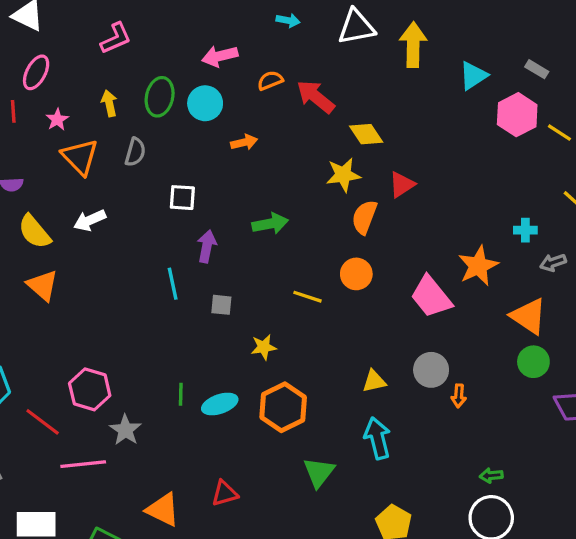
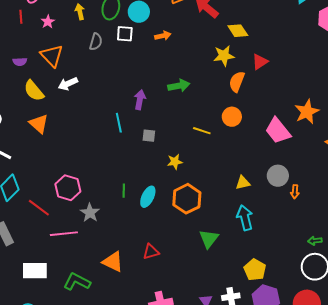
orange triangle: (80, 157) -> (52, 56), moved
white square: (182, 198) -> (125, 34), moved
cyan ellipse: (220, 404) -> (148, 197), turned -45

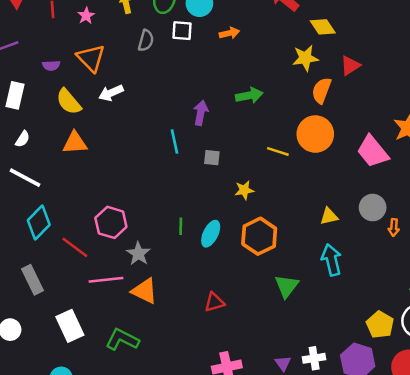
orange circle: (232, 117) -> (315, 134), size x1.5
orange triangle: (39, 124) -> (75, 143), turned -45
orange triangle: (113, 262) -> (145, 291), moved
yellow pentagon: (255, 270) -> (380, 325), moved
white rectangle: (35, 271) -> (70, 326), turned 65

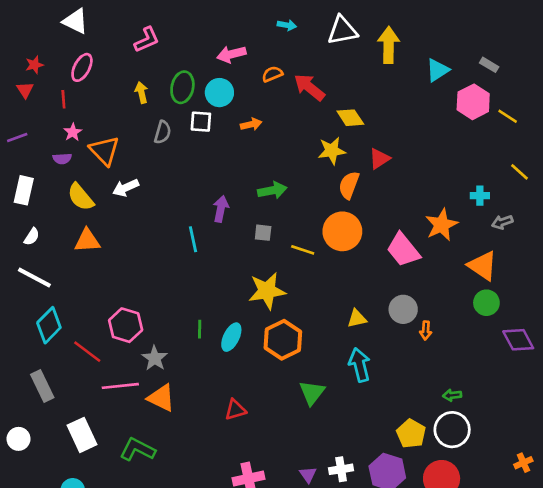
pink star: (86, 16) -> (73, 132), moved
gray square: (212, 158) -> (263, 233), moved
yellow star: (244, 190) -> (267, 291), size x1.8

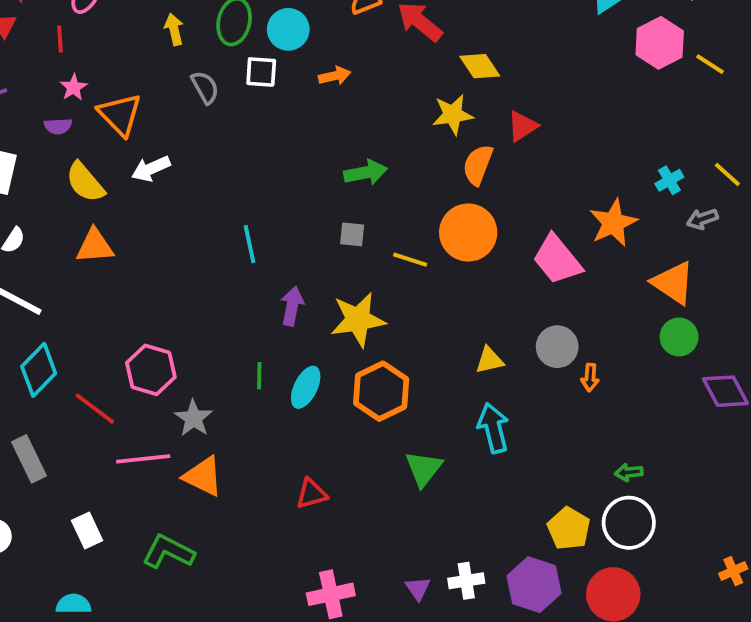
gray semicircle: (163, 132) -> (205, 87), turned -45
yellow line: (520, 172) -> (727, 174), moved
cyan cross: (480, 196) -> (669, 180), turned -30
purple arrow: (221, 209) -> (292, 306), moved
white rectangle: (82, 435) -> (87, 530), size x0.7

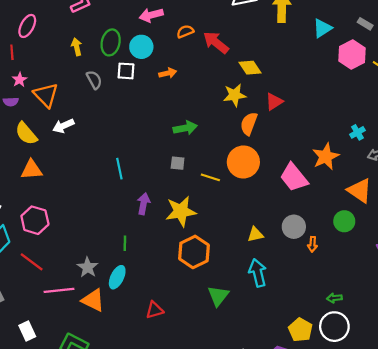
green circle: (679, 337) -> (344, 221), moved
pink hexagon: (151, 370) -> (35, 220), moved
cyan ellipse: (306, 387) -> (117, 277), moved

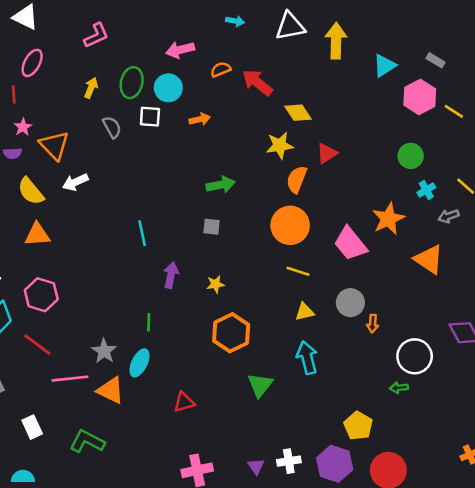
yellow arrow: (77, 47) -> (91, 88), turned 35
yellow line: (210, 177) -> (298, 271), moved
yellow star: (181, 211) -> (215, 284), size x0.5
green circle: (344, 221) -> (411, 156), moved
white circle: (334, 327) -> (415, 356), moved

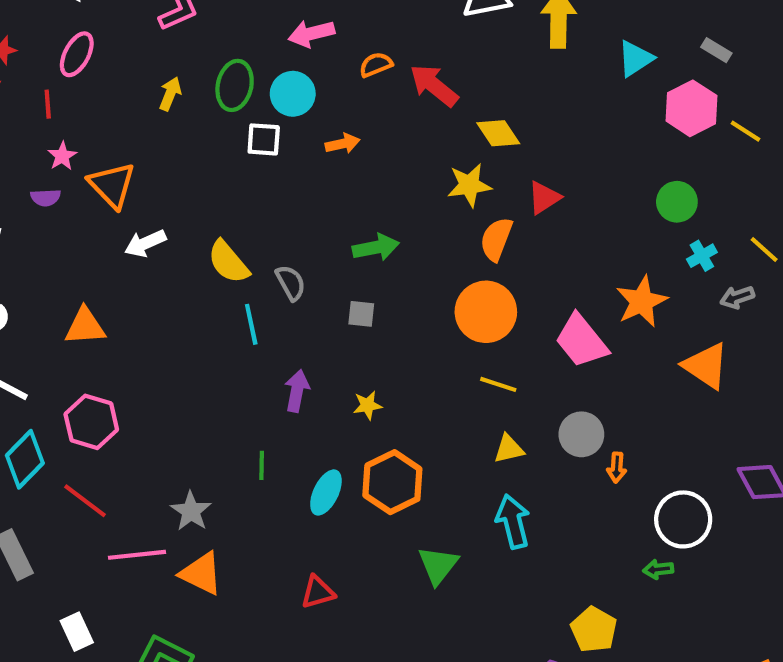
gray semicircle: (112, 127) -> (291, 283), moved
yellow semicircle: (31, 191) -> (228, 262), moved
cyan ellipse: (139, 363) -> (326, 492), moved

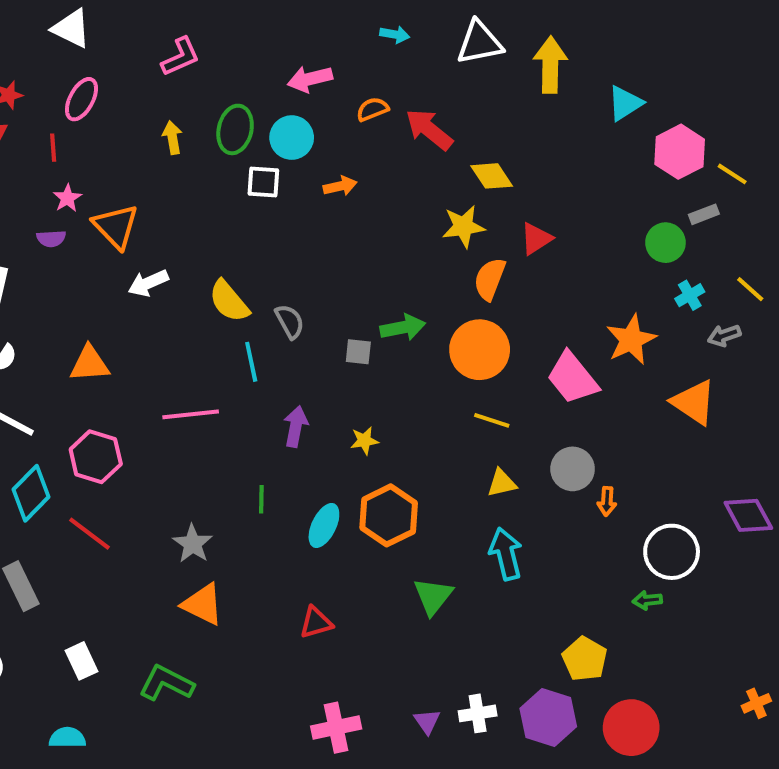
gray rectangle: (716, 50) -> (704, 214), moved, turned -52
yellow arrow: (170, 94) -> (172, 138), turned -32
green arrow: (376, 247) -> (403, 327), moved
pink line: (137, 555) -> (191, 414), moved

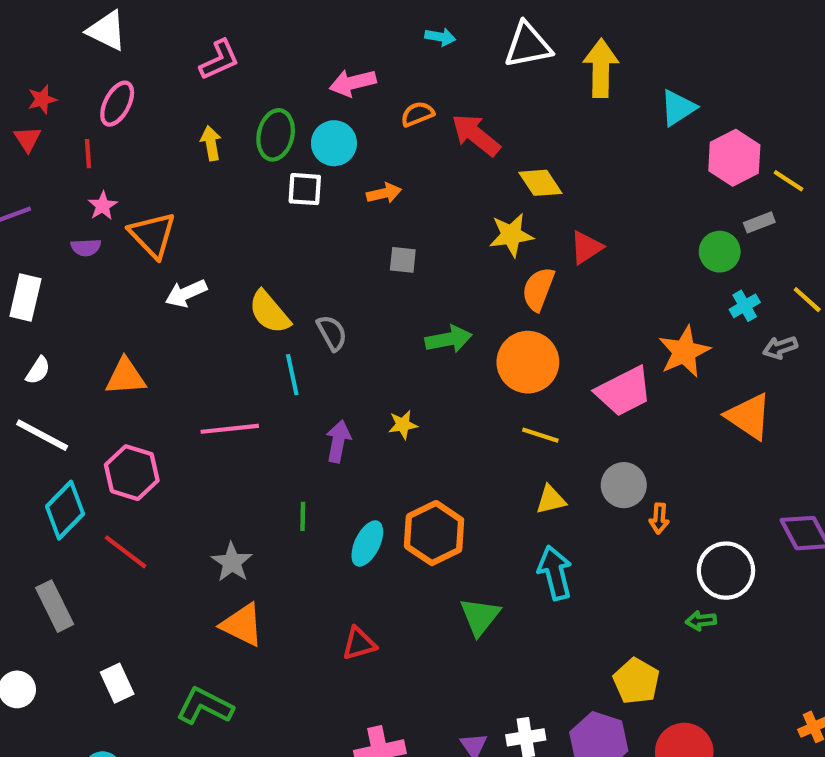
gray square: (358, 352) -> (403, 260), moved
pink trapezoid: (573, 378) -> (624, 391), turned -78
yellow star: (364, 441) -> (403, 425), moved

